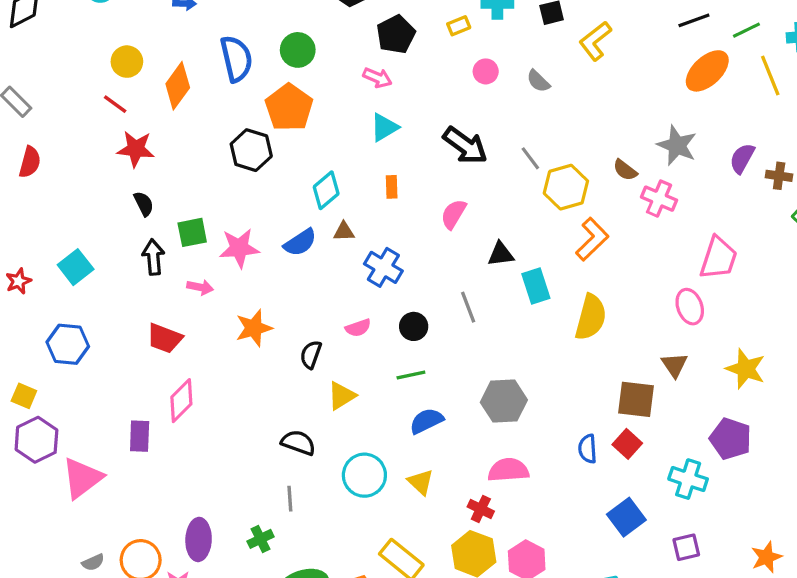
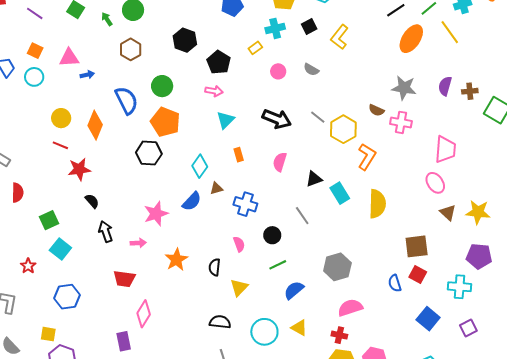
green square: (192, 232) -> (49, 220), moved
pink semicircle: (358, 328) -> (239, 244), turned -77
brown triangle: (674, 365) -> (448, 213), moved

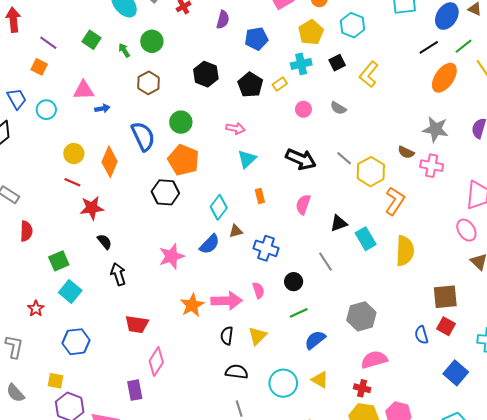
orange square: (35, 51) -> (39, 67), moved
black pentagon: (219, 62) -> (250, 85), moved
pink arrow: (138, 243) -> (227, 301), moved, size x1.8
black semicircle: (215, 267) -> (227, 336), moved

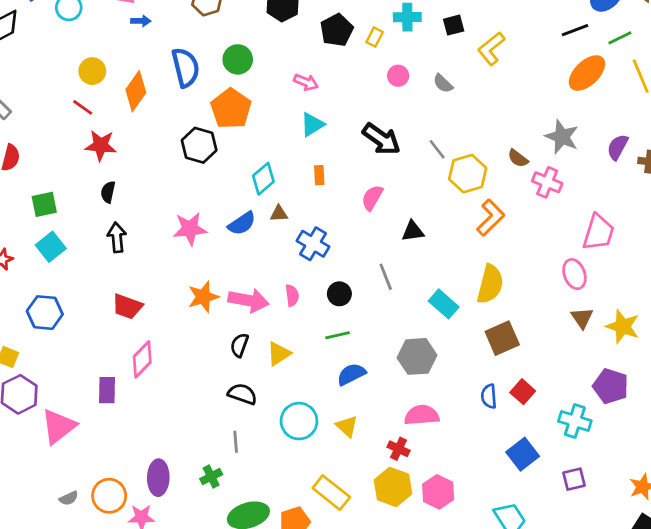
yellow rectangle: (280, 84) -> (375, 37), turned -40
cyan rectangle: (366, 239) -> (444, 304), moved, turned -30
black semicircle: (105, 242) -> (108, 192), turned -140
brown square: (445, 297) -> (502, 338), moved, turned -30

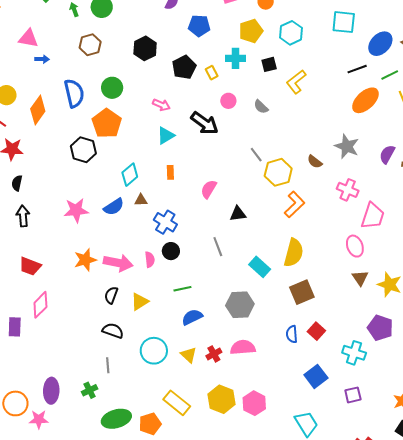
yellow rectangle: (375, 37) -> (212, 73), turned -56
black arrow: (381, 139) -> (205, 123), moved
pink cross: (547, 182) -> (348, 190), moved
black circle: (339, 294) -> (171, 251), moved
red cross: (399, 449) -> (214, 354), moved, turned 35

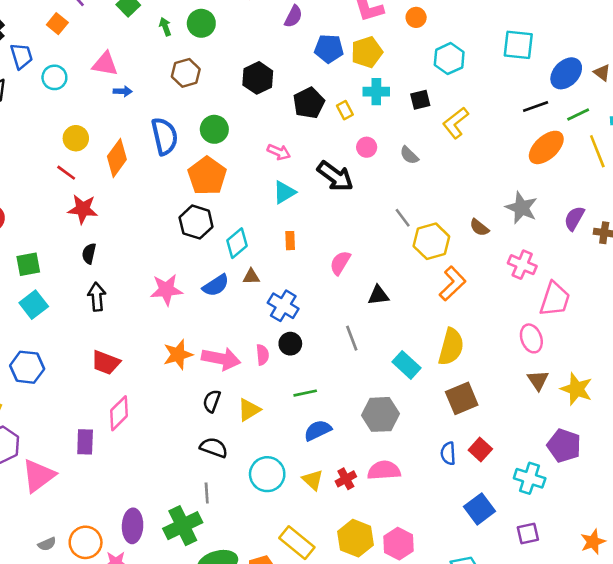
yellow pentagon: (251, 31) -> (367, 52), moved
black hexagon: (83, 150) -> (196, 222), moved
green cross: (90, 390) -> (183, 526), size x1.8

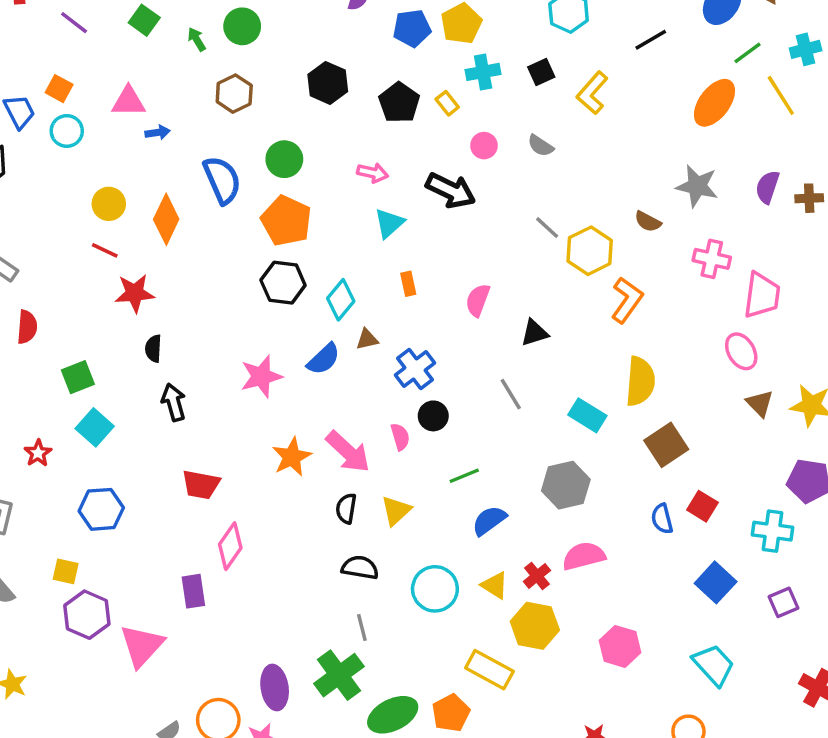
orange square: (57, 24) -> (59, 89), moved
black line: (536, 106) -> (651, 40), moved
blue cross: (283, 306) -> (415, 369), turned 32
pink arrow: (221, 359) -> (348, 452), turned 42
yellow hexagon: (356, 538) -> (535, 626), moved

